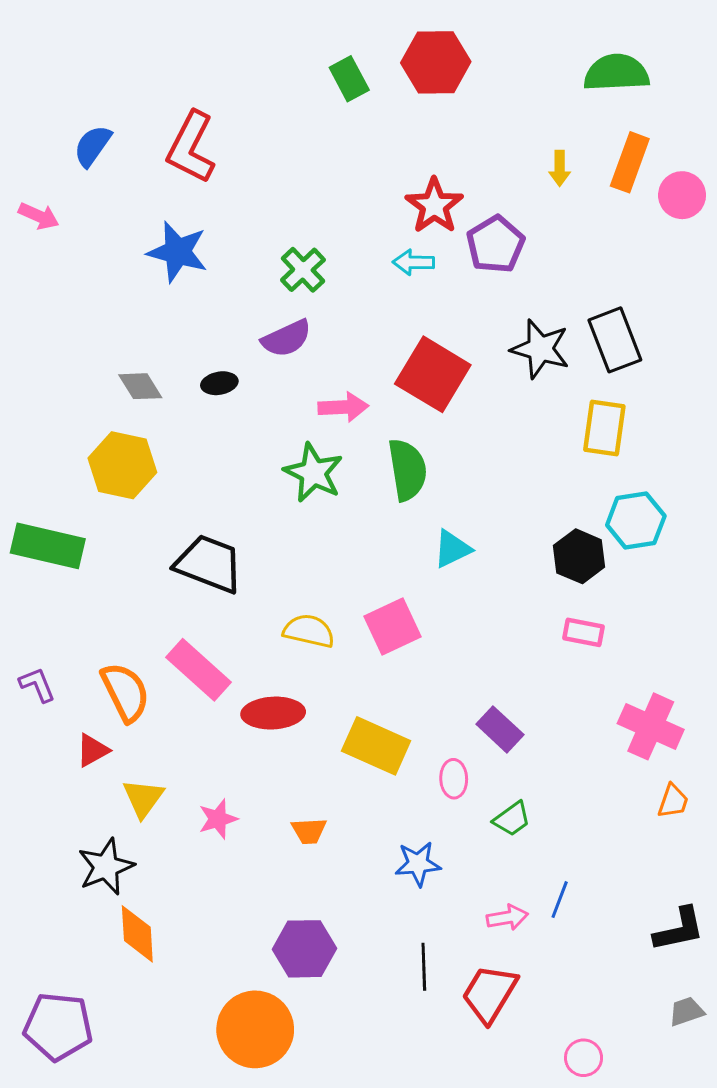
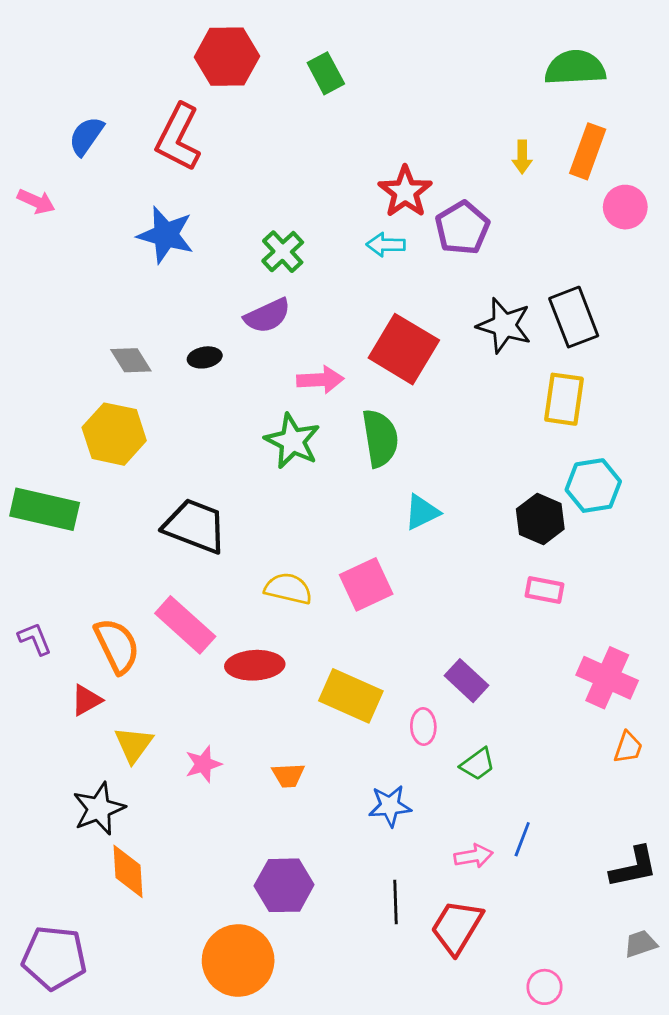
red hexagon: (436, 62) -> (227, 57), moved
pink circle: (682, 195) -> (625, 207), moved

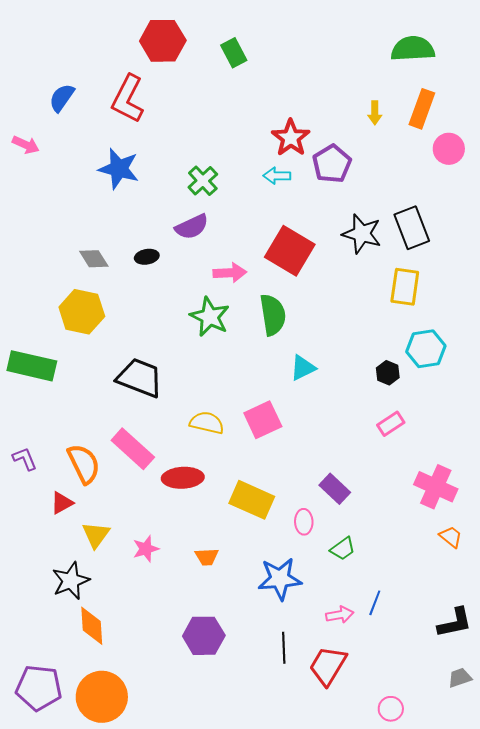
black hexagon: (540, 519) -> (388, 373), size x0.7
pink rectangle: (544, 590) -> (391, 424), turned -44
orange trapezoid: (628, 747) -> (451, 537), turned -70
blue star: (390, 806) -> (280, 579), size x1.4
orange circle: (238, 960) -> (102, 697), moved

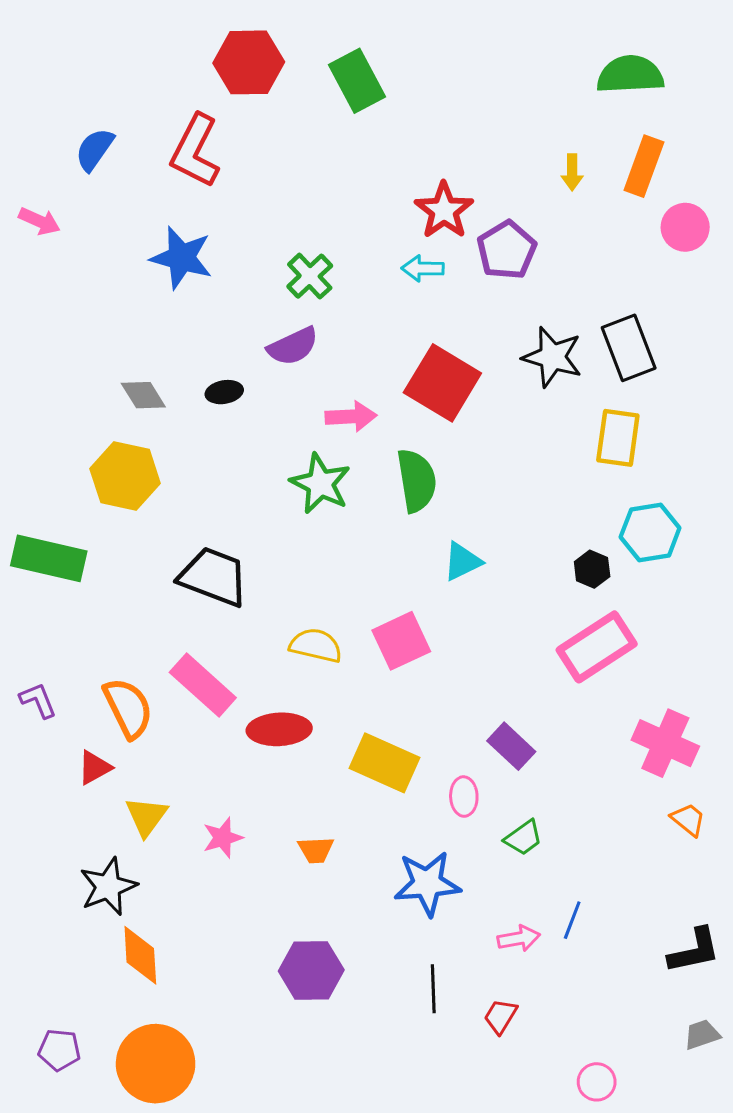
green rectangle: (234, 53) -> (357, 81), size x1.4
pink rectangle: (391, 424) -> (597, 647), size x1.8
red trapezoid: (328, 666) -> (500, 1016), size x0.6
purple pentagon: (39, 688) -> (59, 1050), size x0.6

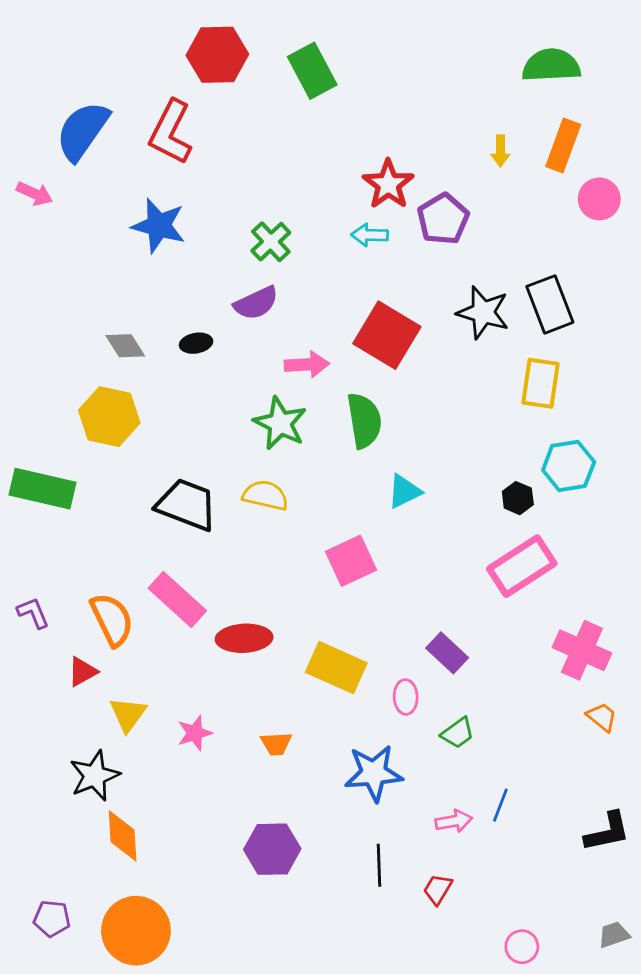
blue semicircle: (95, 149) -> (83, 131), size x1.6
yellow semicircle: (316, 645) -> (265, 495), moved
gray trapezoid: (702, 1035) -> (614, 935), moved

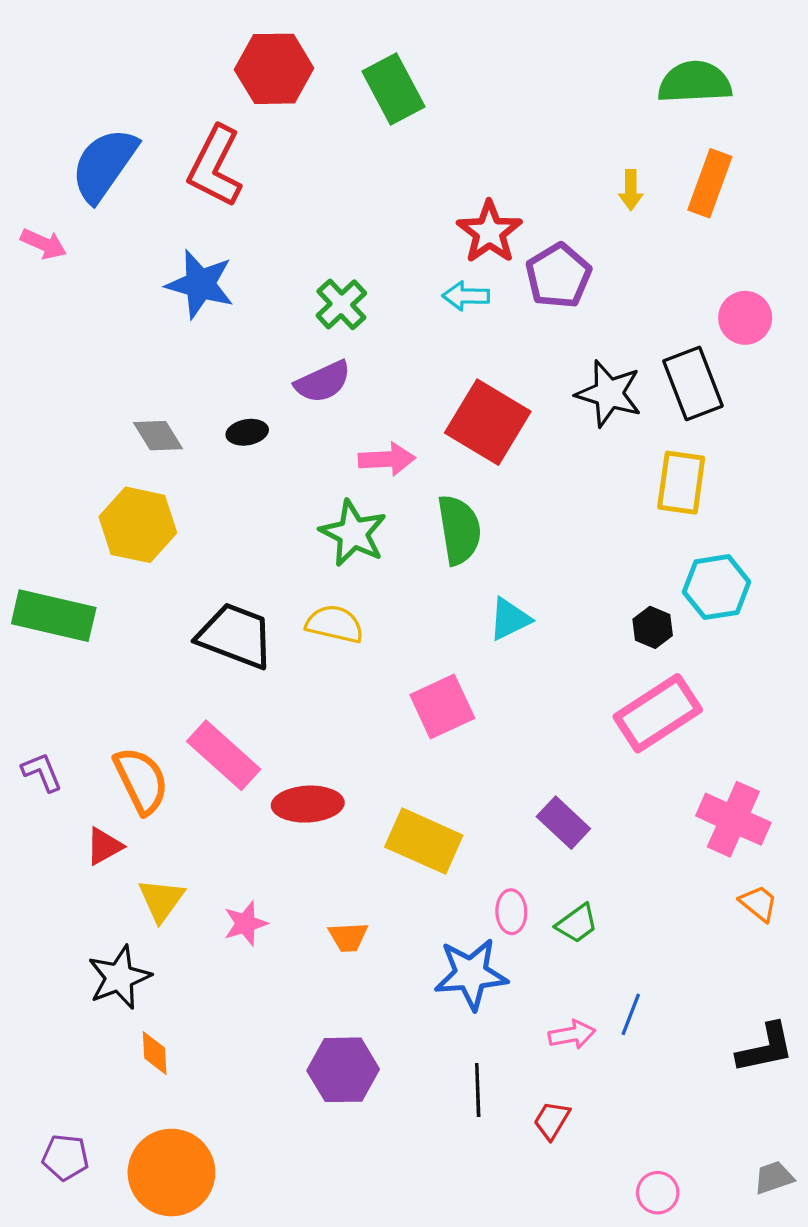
pink circle: (599, 199) -> (745, 318), moved
pink ellipse: (406, 697) -> (511, 912), moved
orange diamond: (123, 836) -> (155, 1053), size x0.7

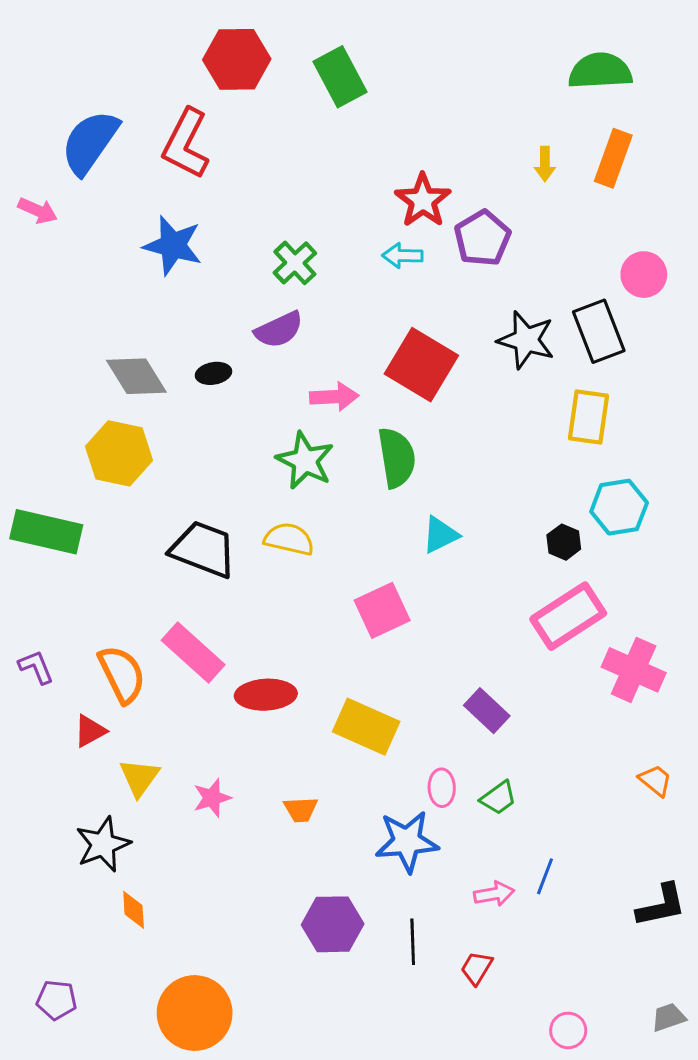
gray diamond: (158, 436) -> (136, 376), size x1.4
pink cross: (733, 819) -> (634, 670), moved
purple hexagon: (343, 1070) -> (333, 924), moved
orange circle: (171, 1172) -> (195, 1013), moved

